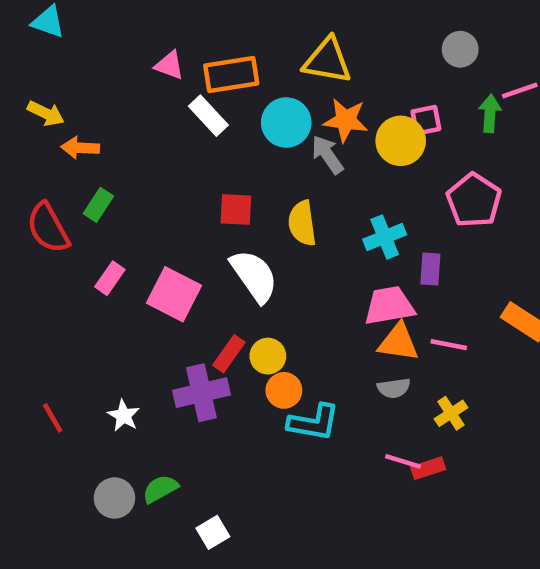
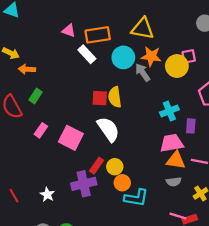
yellow semicircle: (302, 223) -> (115, 97), moved

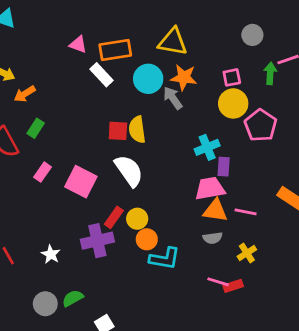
yellow circle: (177, 66) -> (233, 103), moved
orange arrow: (27, 69) -> (25, 94), turned -35
purple rectangle: (191, 126) -> (224, 167), moved

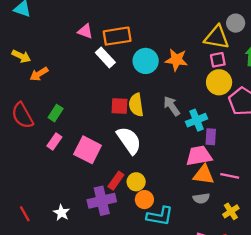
yellow triangle: (173, 42) -> (217, 37), moved
gray arrow: (173, 98) -> (172, 106), moved
green rectangle: (36, 128) -> (56, 113), moved

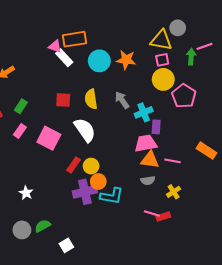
pink triangle: (85, 31) -> (55, 46), moved
red square: (120, 106) -> (63, 100), moved
purple cross: (102, 201) -> (85, 192), moved

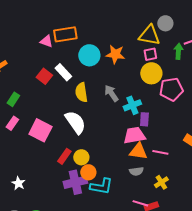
white rectangle: (64, 58) -> (63, 72), moved
pink pentagon: (184, 96) -> (171, 89), turned 30
red square: (63, 100) -> (44, 76), moved, turned 35

